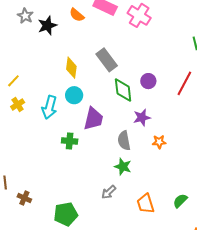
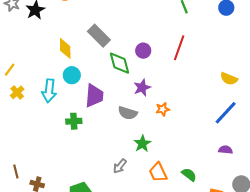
gray semicircle: (124, 141) -> (128, 113), turned -54
green star: (123, 167) -> (142, 144), moved, turned 30
green semicircle: (180, 201) -> (189, 175), moved, turned 91

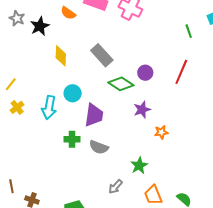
yellow diamond: (65, 48) -> (61, 56), moved
green diamond: (120, 63) -> (121, 84), turned -45
gray semicircle: (128, 113) -> (99, 147), moved

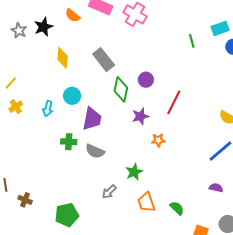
gray star: (17, 18) -> (19, 31), moved
red line: (181, 72) -> (174, 102), moved
green diamond: (121, 84) -> (121, 89), turned 65
cyan arrow: (49, 108) -> (48, 109), size x0.7

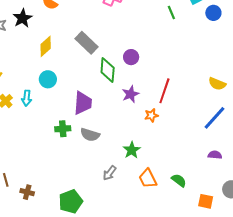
yellow diamond: (63, 58) -> (46, 46), turned 50
cyan circle: (72, 96) -> (48, 79), moved
red line: (174, 102) -> (164, 91), moved
cyan arrow: (48, 109) -> (27, 98), moved

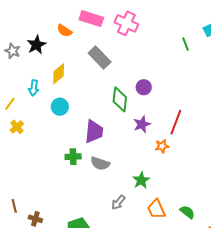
gray rectangle: (86, 43) -> (100, 57), moved
cyan arrow: (27, 98) -> (34, 88), moved

